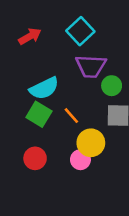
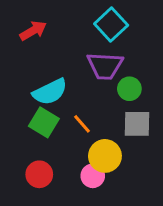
cyan square: (80, 31) -> (111, 25), moved

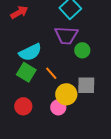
gray square: (137, 124) -> (86, 85), moved

